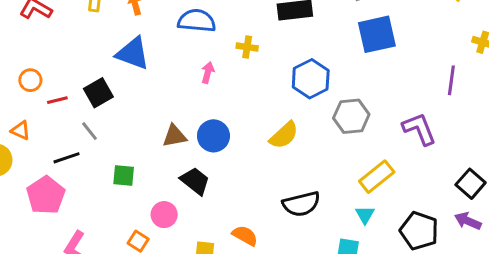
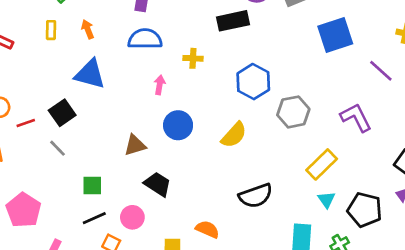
blue square: (377, 34) -> (335, 35), moved
purple line: (451, 80) -> (381, 71), turned -50
blue circle: (213, 136) -> (178, 125), moved
black line: (67, 158) -> (94, 218), moved
cyan triangle: (365, 215) -> (326, 200), moved

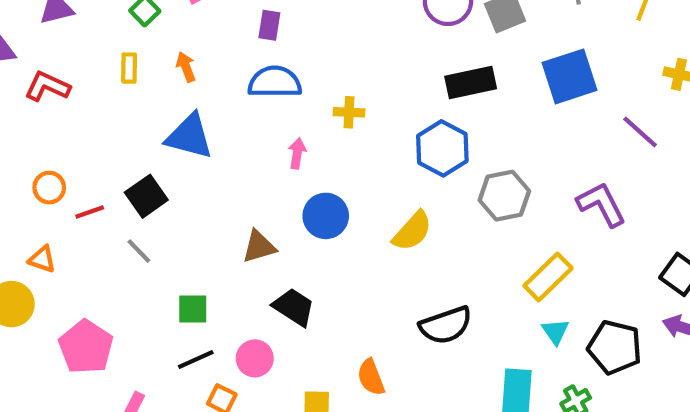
black rectangle: (233, 21) -> (471, 83), moved
orange semicircle: (207, 229) -> (371, 377), turned -135

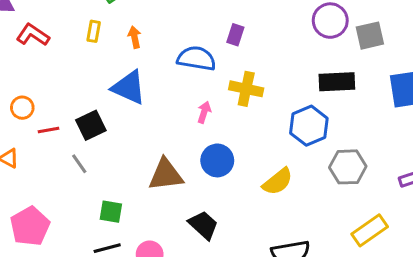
purple rectangle: (269, 25) -> (235, 35), moved
yellow cross: (349, 112) -> (246, 89), size x1.5
brown triangle: (259, 247) -> (166, 175), size x1.4
black trapezoid: (294, 307) -> (203, 225), moved

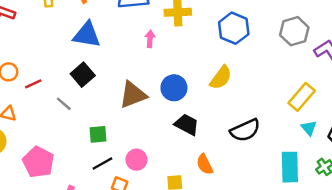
black square: (91, 125) -> (83, 75), moved
blue circle: (217, 160) -> (174, 88), moved
gray hexagon: (348, 167) -> (294, 31), moved
black trapezoid: (203, 225) -> (187, 124), moved

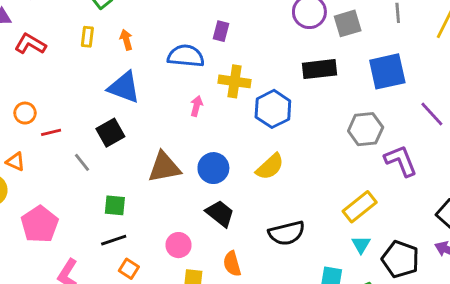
blue hexagon: (234, 28) -> (273, 109), moved
pink circle: (136, 160) -> (178, 245), moved

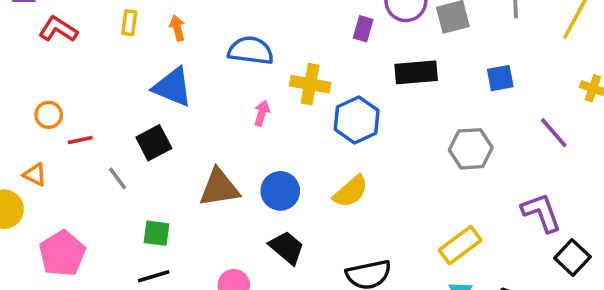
purple rectangle: (221, 31) -> (363, 29), moved
blue square: (387, 71) -> (500, 78), size x0.6
purple L-shape: (401, 161) -> (541, 213), moved

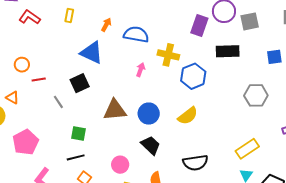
orange arrow: (177, 28) -> (106, 25), moved, turned 40
purple rectangle: (363, 29) -> (199, 25), size x1.5

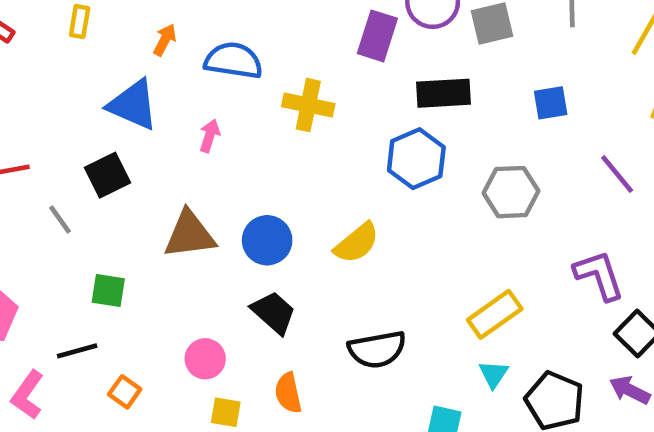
pink arrow: (141, 70) -> (210, 136), moved
blue hexagon: (193, 76) -> (416, 159), moved
black line: (76, 157) -> (77, 351), moved

